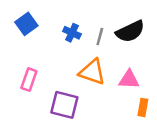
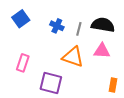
black semicircle: (130, 31) -> (103, 25), turned -145
pink triangle: (129, 80) -> (102, 51), moved

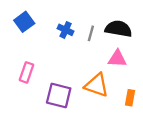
orange triangle: (73, 57) -> (97, 85), moved

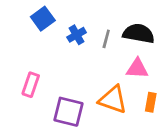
blue square: (24, 22) -> (43, 19), moved
blue cross: (66, 30) -> (77, 35), turned 35
orange rectangle: (130, 98) -> (151, 102), moved

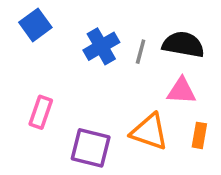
blue square: (43, 19) -> (35, 25), moved
blue cross: (77, 35) -> (101, 46), size x1.4

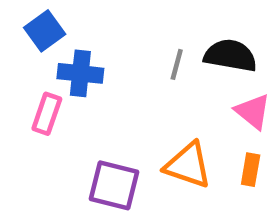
blue cross: (101, 46) -> (80, 73), moved, turned 36
pink triangle: (182, 91) -> (253, 111), moved, turned 36
pink rectangle: (41, 112) -> (47, 114), moved

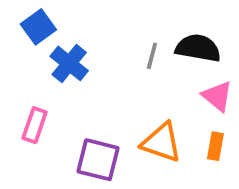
blue cross: (80, 73) -> (69, 63), turned 33
pink rectangle: (47, 114) -> (35, 125), moved

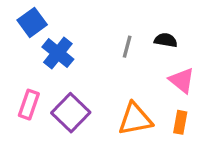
black semicircle: (198, 48) -> (166, 40), size x0.6
orange triangle: (162, 142) -> (135, 119), turned -30
purple square: (98, 160) -> (71, 113), moved, turned 30

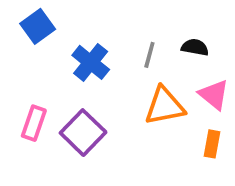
blue cross: (58, 53) -> (91, 62), moved
orange triangle: (135, 119) -> (165, 106), moved

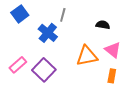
gray line: (149, 55) -> (63, 15), moved
pink rectangle: (34, 123) -> (18, 65), turned 30

